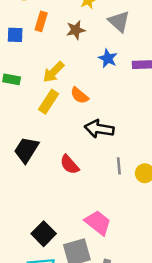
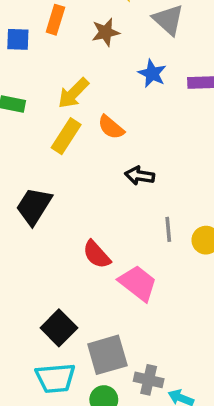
black arrow: (99, 129) -> (140, 176), size x0.7
red semicircle: (70, 165) -> (97, 254), moved
pink trapezoid: (98, 223) -> (138, 283), moved

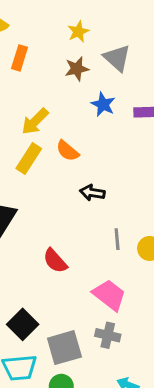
brown star: (106, 32) -> (77, 69), moved
pink trapezoid: (138, 283) -> (109, 295), moved
gray cross: (149, 380) -> (108, 335), moved

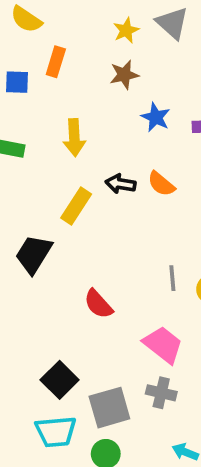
gray triangle: (117, 58) -> (172, 23), moved
yellow arrow: (35, 121) -> (74, 138), turned -48
orange semicircle: (67, 151) -> (161, 184), moved
yellow rectangle: (29, 159) -> (76, 206), moved
black arrow: (92, 193) -> (121, 184), moved

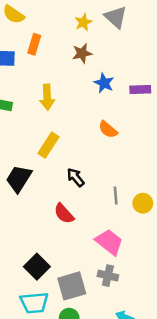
black arrow: (121, 184) -> (76, 177), moved, turned 42

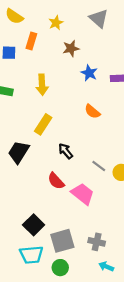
yellow star: (83, 22) -> (56, 23), moved
gray line: (116, 195) -> (99, 166), turned -48
pink trapezoid: (109, 242) -> (83, 194), moved
gray cross: (108, 276) -> (97, 242), moved

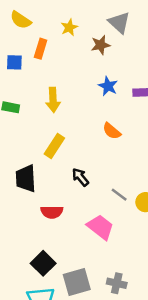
brown star: (71, 48) -> (100, 45), moved
black trapezoid: (19, 152) -> (26, 178), turned -35
red semicircle: (56, 181) -> (52, 212), moved, turned -48

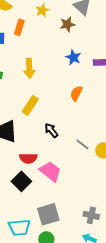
orange semicircle: (112, 131) -> (76, 93), turned 77
pink trapezoid: (100, 227) -> (50, 171), moved
black square: (43, 263) -> (21, 181), moved
gray cross: (117, 283) -> (91, 215), moved

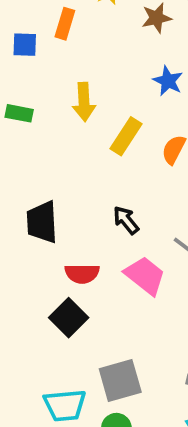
yellow rectangle: (30, 105) -> (126, 136), moved
pink trapezoid: (50, 171) -> (145, 276), moved

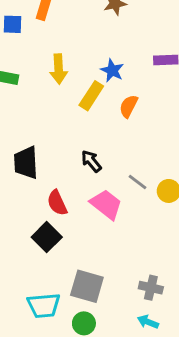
blue star: (168, 81) -> (112, 70), moved
red semicircle: (82, 274) -> (57, 203), turned 65
gray square: (120, 381) -> (87, 286), turned 32

